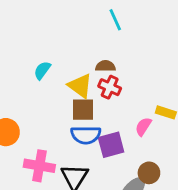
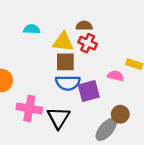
cyan semicircle: (42, 70) -> (32, 29), turned 56
yellow triangle: (80, 86) -> (63, 42), turned -30
pink semicircle: (143, 126) -> (116, 76), turned 70

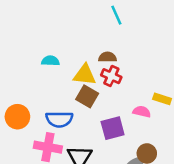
brown square: (65, 62) -> (87, 96), turned 30
blue semicircle: (68, 83) -> (59, 119), moved

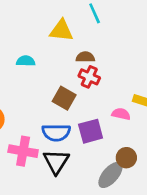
yellow triangle: (85, 75) -> (61, 31), moved
blue semicircle: (59, 119) -> (56, 133), moved

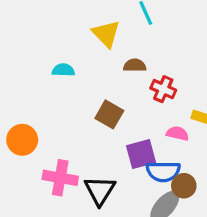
yellow triangle: (61, 31) -> (106, 34), turned 40
red cross: (89, 77) -> (163, 89), moved
blue semicircle: (56, 133) -> (163, 171), moved

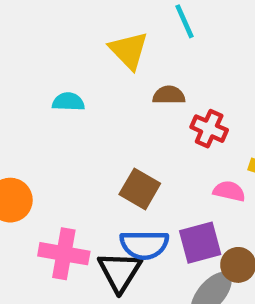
brown square: (109, 114) -> (140, 189), moved
purple square: (141, 154) -> (200, 243), moved
blue semicircle: (163, 171) -> (144, 245), moved

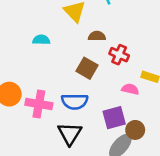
brown square: (140, 189) -> (87, 68), moved
blue semicircle: (144, 245) -> (75, 102), moved
pink cross: (64, 254) -> (39, 104), moved

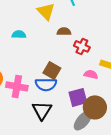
brown square: (87, 68) -> (52, 70), moved
brown circle: (135, 130) -> (95, 107), size x1.5

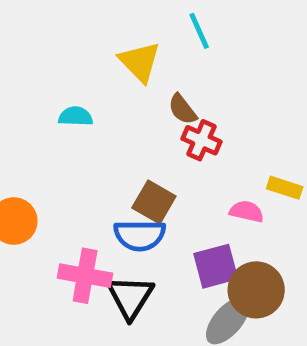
brown semicircle: (64, 31) -> (182, 109), turned -128
red cross: (82, 46) -> (201, 140), moved
pink cross: (17, 86) -> (85, 276), moved

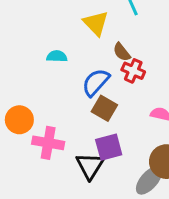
blue semicircle: (140, 235) -> (96, 82), moved, turned 132
purple square: (216, 266) -> (109, 147), moved
pink cross: (85, 276) -> (48, 143), moved

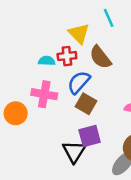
brown semicircle: (122, 52) -> (100, 57), size x1.5
red cross: (133, 71) -> (67, 56), moved, turned -30
pink cross: (48, 143) -> (44, 94), moved

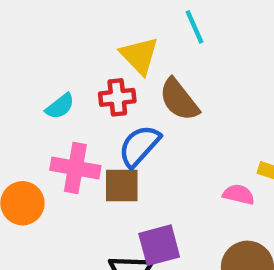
cyan semicircle: (47, 61) -> (60, 106), moved, turned 140
brown square: (86, 104) -> (122, 186), moved, turned -30

